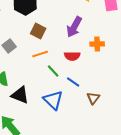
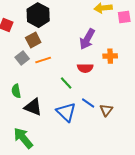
brown square: (38, 31) -> (33, 40), moved, turned 35
orange line: (40, 54) -> (43, 60), moved
blue line: (73, 82) -> (88, 103), moved

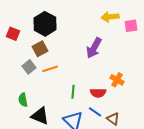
orange cross: (110, 56) -> (117, 80), moved, turned 32
red semicircle: (85, 68) -> (98, 93), moved
green line: (66, 83) -> (73, 92), turned 48
brown triangle: (106, 110) -> (113, 119), turned -32

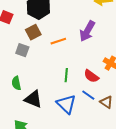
gray square: (29, 67) -> (22, 50), turned -32
orange line: (50, 69) -> (58, 41), moved
red semicircle: (98, 93) -> (91, 76), turned 35

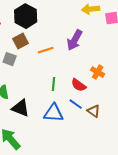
blue triangle: (66, 104) -> (54, 113), turned -40

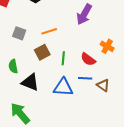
brown square: (21, 41) -> (42, 52), moved
orange line: (46, 50) -> (49, 31), moved
blue line: (76, 104) -> (85, 78), turned -32

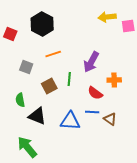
purple arrow: (84, 14) -> (91, 62), moved
orange line: (49, 31) -> (53, 54), moved
orange cross: (107, 46) -> (114, 80), turned -32
green line: (63, 58) -> (69, 79), moved

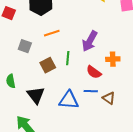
green semicircle: (20, 100) -> (11, 81), moved
black triangle: (37, 116) -> (36, 95), turned 30

